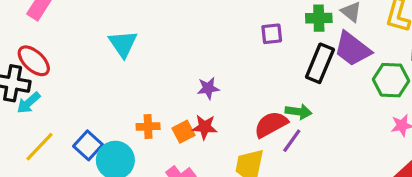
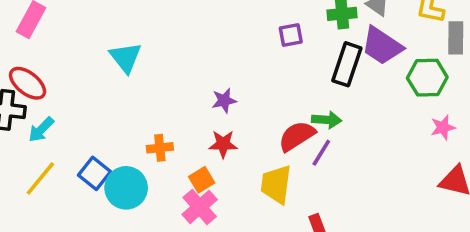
cyan arrow: (29, 103) -> (41, 130), moved
orange square: (184, 132) -> (202, 180), moved

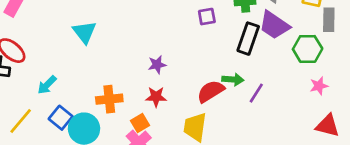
cyan arrow: (41, 130) -> (47, 85), moved
orange cross: (160, 148) -> (109, 99), size x1.4
purple line: (321, 153) -> (256, 93), moved

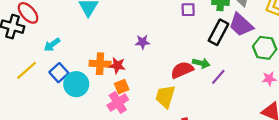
red star: (156, 97) -> (117, 65), moved

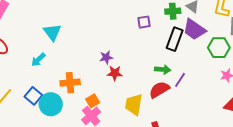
cyan arrow: (52, 45) -> (38, 60), moved
red star: (117, 65) -> (115, 73), moved
red semicircle: (182, 70) -> (159, 90), moved

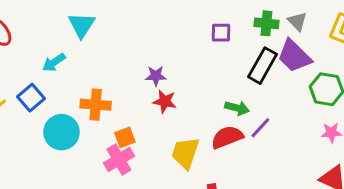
blue square: (33, 96) -> (31, 98), moved

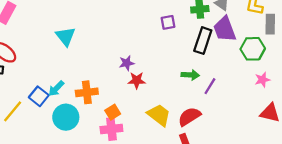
purple trapezoid: (294, 56) -> (225, 29), turned 36
cyan arrow: (54, 62) -> (56, 89), moved
red semicircle: (227, 137) -> (189, 117), moved
yellow trapezoid: (185, 153) -> (159, 115), turned 120
pink cross: (119, 160) -> (111, 129), turned 35

